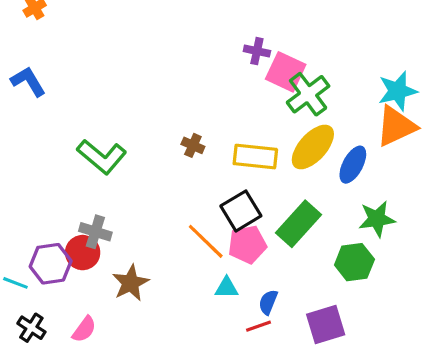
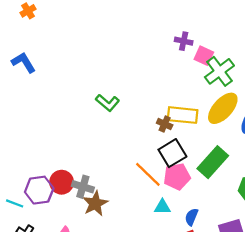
pink square: (286, 72) -> (204, 56), size x0.7
brown cross: (193, 145) -> (165, 124), moved
green L-shape: (102, 157) -> (107, 103), moved, size x0.7
gray cross: (95, 232) -> (83, 187), moved

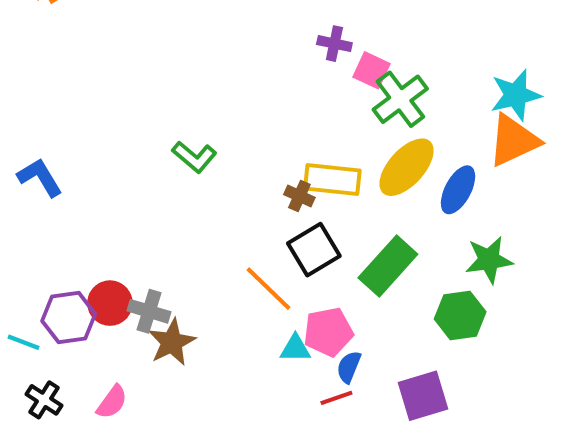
blue L-shape: (24, 62) -> (40, 177), moved
pink pentagon: (177, 177) -> (328, 332), moved

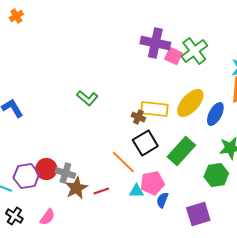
purple cross: (334, 44) -> (155, 43), size x1.8
green cross: (400, 99) -> (194, 51), moved
red line: (336, 398) -> (101, 191), moved

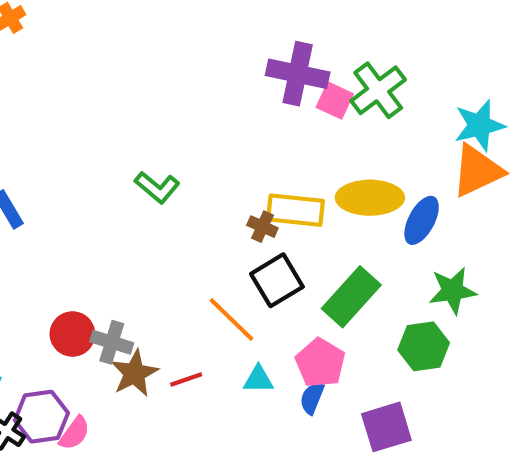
yellow ellipse: (190, 103) -> (370, 198), turned 48
purple hexagon: (26, 176) -> (41, 417), moved
pink pentagon: (152, 183) -> (320, 363), moved, turned -30

